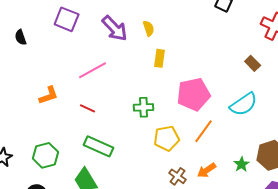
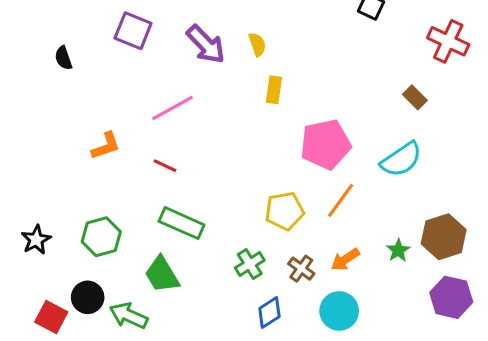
green cross: (144, 107) -> (250, 264), moved, turned -30

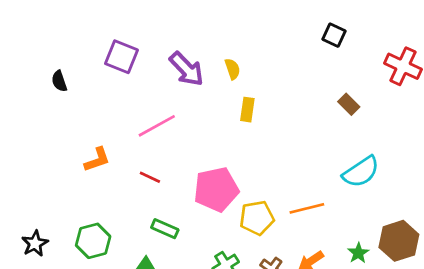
brown rectangle: (415, 97) -> (349, 104), moved
pink pentagon: (325, 144) -> (216, 189), moved
orange line: (341, 200) -> (307, 208), turned 40
green rectangle: (182, 223) -> (165, 229), size x0.7

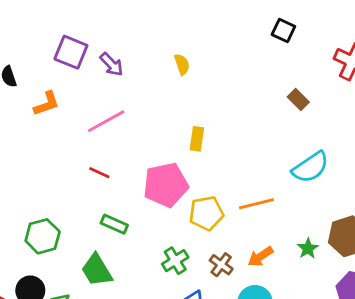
purple arrow: (186, 69) -> (112, 64), moved, size x0.7
yellow rectangle: (247, 110) -> (197, 139), moved
orange L-shape: (97, 160) -> (47, 104), moved

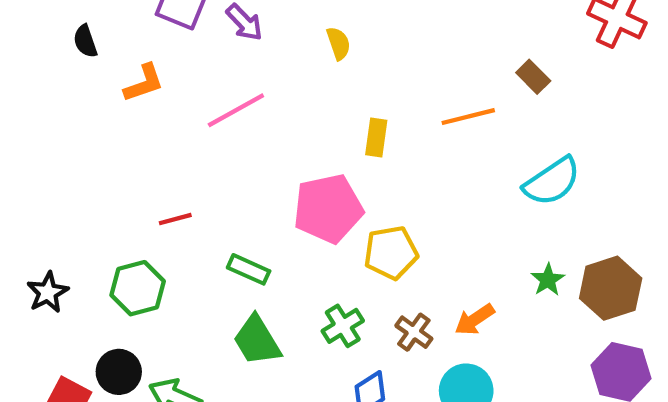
yellow semicircle: (182, 64) -> (339, 43), moved
red line: (99, 173) -> (175, 219), moved, turned -40
orange line: (256, 204) -> (468, 117), moved
green star: (308, 248) -> (548, 280), moved
green trapezoid: (97, 270) -> (257, 340), moved

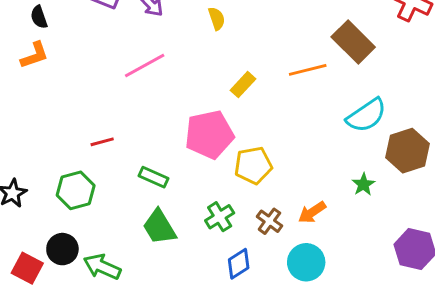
brown rectangle: (533, 77) -> (353, 42), size x1.8
orange L-shape: (144, 83) -> (35, 55), moved
yellow rectangle: (376, 137) -> (243, 85), turned 35
brown hexagon: (611, 288) -> (407, 151), moved

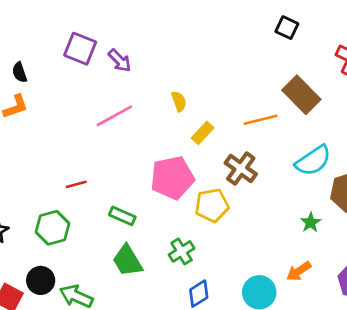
yellow semicircle: (217, 19) -> (179, 101), moved
orange arrow: (312, 212) -> (299, 271), moved
brown cross: (269, 221) -> (241, 168), moved, size x1.4

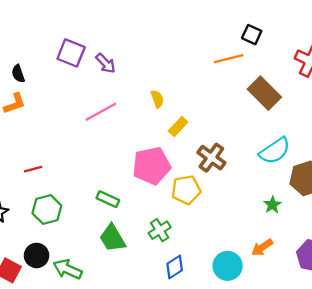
orange line: (261, 120) -> (229, 59), moved
red line: (76, 184) -> (33, 169), moved

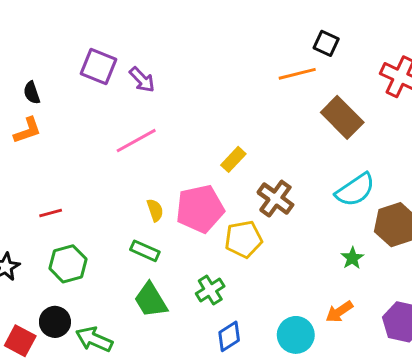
yellow semicircle: (157, 99) -> (155, 210), moved

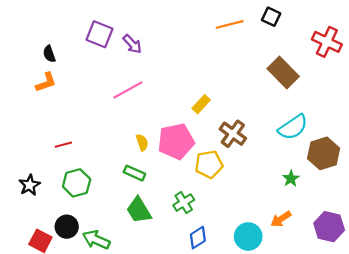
orange line: (297, 74) -> (230, 24), moved

